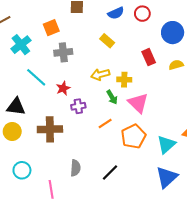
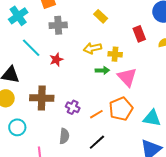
green arrow: (112, 97) -> (102, 70), turned -64
purple cross: (78, 106) -> (73, 107), moved, turned 32
orange line: (105, 124) -> (96, 114), moved
cyan triangle: (166, 144) -> (152, 118), turned 48
cyan circle: (22, 170) -> (17, 127), moved

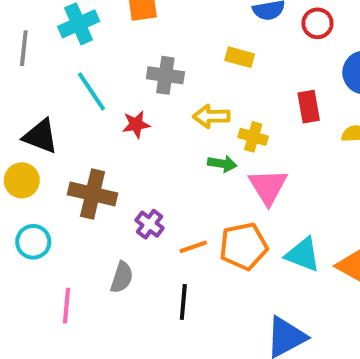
yellow rectangle: (101, 16) -> (240, 57), turned -40
gray cross: (58, 25) -> (165, 75), moved
cyan triangle: (152, 118) -> (303, 255), moved
black line: (97, 142) -> (183, 302), turned -54

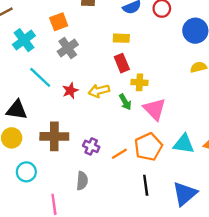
gray cross: (165, 75) -> (68, 48), moved, turned -30
red rectangle: (309, 107) -> (122, 63), moved
yellow arrow: (211, 116) -> (99, 91), moved
green arrow: (222, 164) -> (125, 102), turned 63
black line: (183, 302) -> (146, 185), moved

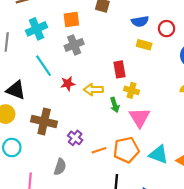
yellow rectangle: (121, 38) -> (144, 45), moved

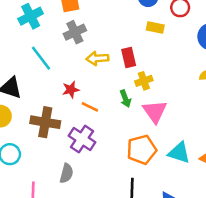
red star: (68, 84) -> (71, 90), moved
yellow arrow: (93, 90) -> (97, 58), moved
yellow cross: (132, 90) -> (144, 81), turned -32
purple cross: (75, 138) -> (82, 139), size x1.5
orange line: (99, 150) -> (90, 107), moved, turned 48

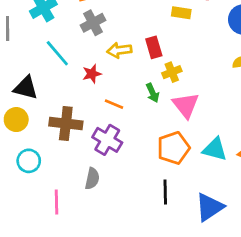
red star: (71, 90) -> (92, 74), moved

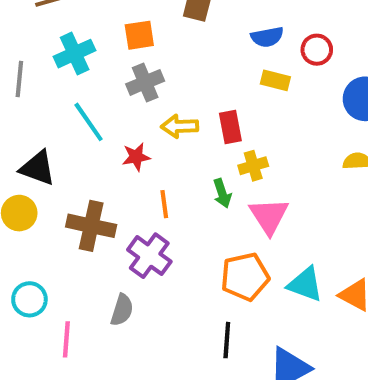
orange line: (114, 104) -> (164, 204), turned 54
cyan circle: (29, 161) -> (29, 299), moved

